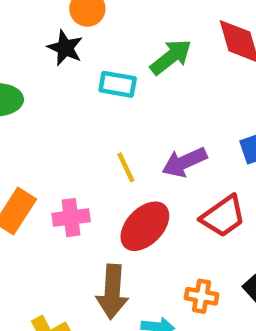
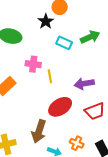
yellow line: (126, 167) -> (50, 76), moved
pink cross: (71, 218) -> (33, 64), moved

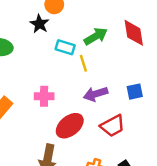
pink cross: (33, 64) -> (44, 96), moved
yellow line: (50, 76) -> (83, 63), moved

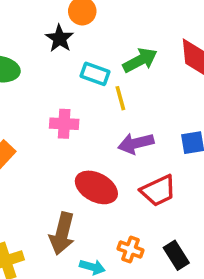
pink cross: (44, 96) -> (64, 124), moved
red ellipse: (70, 126) -> (96, 187), turned 64

